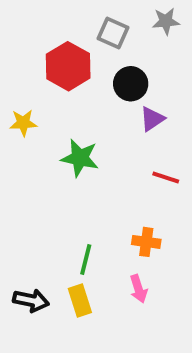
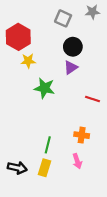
red hexagon: (68, 66) -> (18, 37), moved
purple triangle: (152, 119) -> (71, 67), moved
yellow star: (23, 123) -> (28, 61), moved
yellow rectangle: (80, 300) -> (44, 168), turned 35

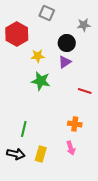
gray star: (92, 12) -> (84, 25), moved
gray square: (63, 18) -> (47, 13), moved
yellow star: (28, 61) -> (38, 56), moved
green line: (48, 145) -> (24, 129), moved

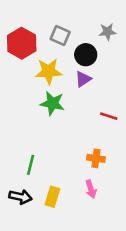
gray square: (47, 13) -> (60, 35), moved
yellow star: (38, 56) -> (49, 71), size x1.5

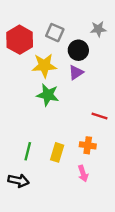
red line: (109, 116) -> (99, 116), moved
yellow rectangle: (52, 197) -> (57, 152), moved

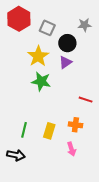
red hexagon: (20, 40) -> (19, 19), moved
yellow star: (44, 65) -> (38, 56), turned -30

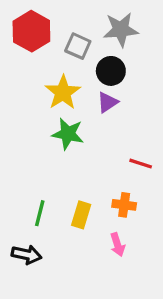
gray star: (85, 25) -> (121, 30), moved, size x1.5

